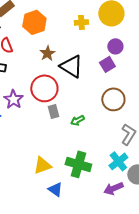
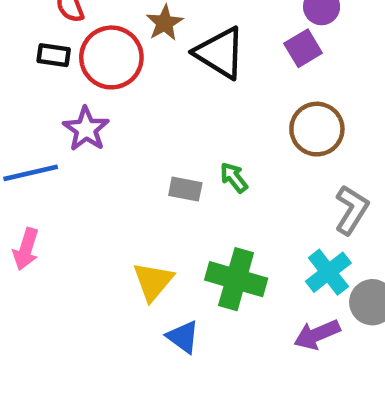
red circle: (44, 88) -> (111, 57), moved
gray rectangle: (53, 111) -> (185, 189), moved, turned -64
green arrow: (77, 120) -> (234, 178), turned 80
yellow triangle: (42, 165) -> (153, 281), turned -30

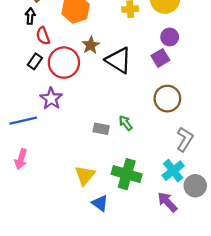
black rectangle: (54, 55) -> (35, 61), turned -63
purple arrow: (317, 335) -> (167, 202), turned 70

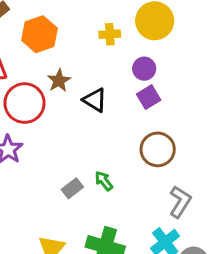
purple circle: (170, 37) -> (144, 69), moved
black triangle: (119, 60) -> (95, 100), size x0.7
gray rectangle: (101, 129) -> (72, 188), turned -49

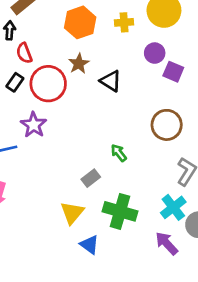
orange hexagon: (39, 34) -> (80, 22), moved
purple square: (149, 97) -> (173, 72), moved, turned -36
gray rectangle: (72, 188) -> (91, 178), moved

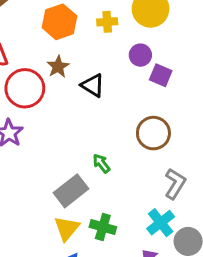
gray rectangle: (91, 178) -> (71, 191), size x1.6
green cross: (120, 211) -> (103, 227), size x0.7
yellow triangle: (72, 213) -> (67, 228), moved

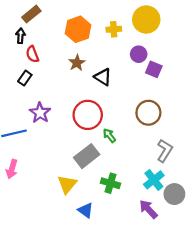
red circle: (25, 88) -> (88, 115), moved
yellow triangle: (67, 228) -> (67, 184), moved

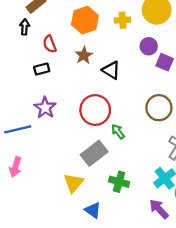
red semicircle: (32, 54) -> (50, 44), moved
black rectangle: (25, 78) -> (42, 69), moved, turned 40

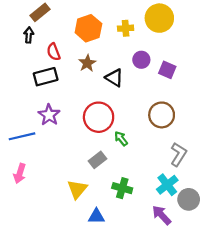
purple circle: (149, 46) -> (141, 60), moved
black rectangle: (42, 69) -> (46, 77), size x1.5
gray rectangle: (94, 153) -> (97, 160), size x0.7
blue triangle: (93, 210) -> (96, 216), turned -36

